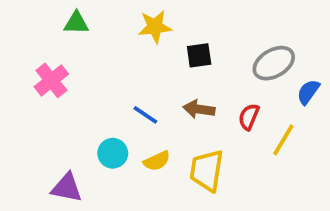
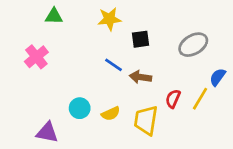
blue semicircle: (308, 92) -> (218, 77), moved
blue line: (145, 115) -> (113, 65), moved
red semicircle: (249, 117) -> (173, 99), moved

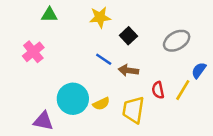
black square: (140, 39) -> (128, 36), turned -35
red semicircle: (173, 99) -> (158, 90), turned -35
cyan circle: (80, 108) -> (73, 99), size x1.6

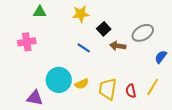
pink cross: (33, 52) -> (27, 42), turned 30
brown arrow: (128, 70) -> (118, 46), moved
red semicircle: (158, 90) -> (131, 91), moved
yellow line: (183, 90) -> (153, 87), moved

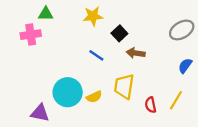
gray ellipse: (143, 33) -> (182, 30), moved
pink cross: (27, 42) -> (31, 35), moved
yellow trapezoid: (108, 89) -> (124, 86), moved

